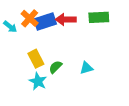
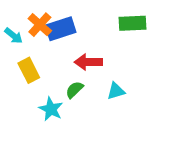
red arrow: (66, 19) -> (88, 62), moved
yellow rectangle: (36, 59) -> (29, 70), moved

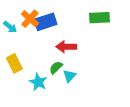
yellow rectangle: (29, 70) -> (14, 63), moved
cyan triangle: (116, 91) -> (69, 76), moved, turned -32

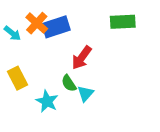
red arrow: (66, 47) -> (82, 58), turned -54
green semicircle: (56, 68) -> (69, 83), turned -80

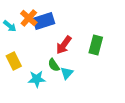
green rectangle: (123, 22) -> (96, 45), moved, turned -72
cyan star: (47, 101) -> (37, 79), turned -30

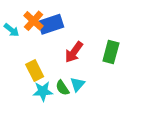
yellow rectangle: (14, 61) -> (35, 70), moved
green semicircle: (54, 65) -> (62, 88), moved

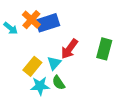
yellow rectangle: (35, 70) -> (32, 66), turned 66
cyan triangle: (77, 84) -> (54, 63), moved

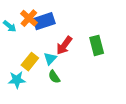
green rectangle: (104, 49) -> (97, 45), turned -30
cyan star: (40, 86) -> (17, 80), moved

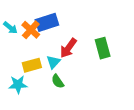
orange cross: (29, 18) -> (31, 30), moved
yellow rectangle: (30, 62) -> (32, 65), turned 36

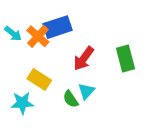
cyan triangle: (53, 62) -> (86, 91), moved
yellow rectangle: (32, 65) -> (39, 79), turned 48

